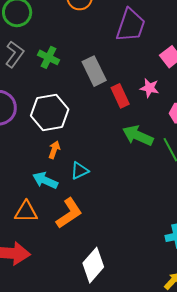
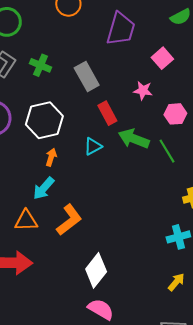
red rectangle: (120, 96) -> (107, 113), moved
cyan triangle: (80, 171) -> (93, 146), moved
cyan arrow: (45, 180) -> (44, 188), turned -70

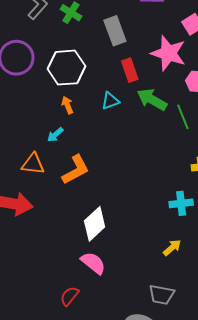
pink star: (143, 91) -> (168, 53), size x1.8
orange arrow: (51, 157) -> (67, 105), turned -48
cyan arrow: (44, 188) -> (55, 135), size x0.7

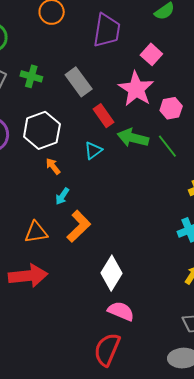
pink star: (168, 53) -> (136, 89), turned 30
cyan arrow: (55, 135) -> (62, 196), moved
red semicircle: (69, 296) -> (107, 349), size x1.6

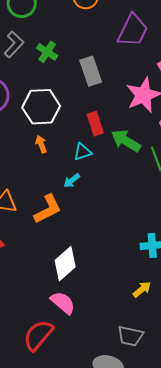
red rectangle: (103, 116) -> (95, 124), moved
cyan triangle: (93, 150) -> (82, 152), moved
cyan arrow: (62, 196) -> (72, 181), moved

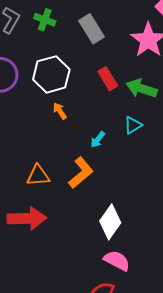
cyan triangle: (82, 152) -> (133, 125), moved

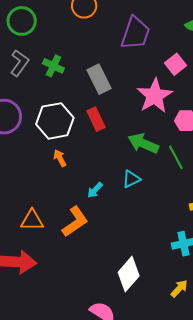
red rectangle: (108, 79) -> (96, 119), moved
white diamond: (110, 222) -> (129, 274), moved

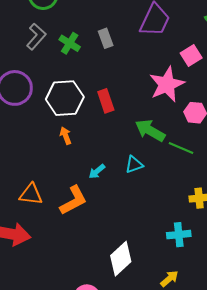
gray rectangle: (99, 79) -> (106, 38), moved, size x0.7
green line: (176, 157) -> (181, 148), turned -45

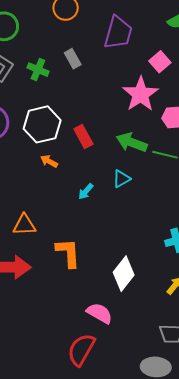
red rectangle: (106, 101) -> (83, 137), moved
orange arrow: (66, 136) -> (49, 161), turned -30
orange L-shape: (73, 200) -> (68, 253), moved, turned -56

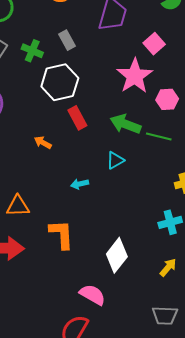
white hexagon: (42, 124) -> (60, 82), moved
cyan arrow: (86, 191) -> (80, 184), moved, turned 36

